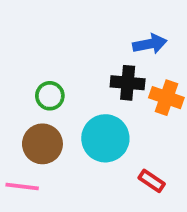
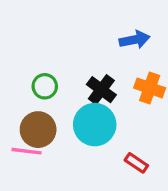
black cross: (128, 83) -> (101, 90), moved, turned 32
pink line: (22, 186) -> (26, 151), moved

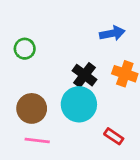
green circle: (45, 86) -> (25, 49), moved
pink line: (26, 151) -> (37, 140), moved

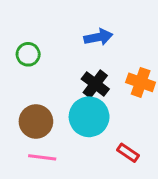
blue arrow: (112, 33) -> (98, 37), moved

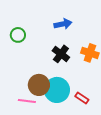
cyan circle: (89, 117) -> (57, 90), moved
brown circle: (36, 121) -> (39, 85), moved

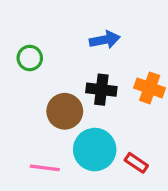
black cross: (61, 54) -> (101, 90), turned -30
brown circle: (39, 85) -> (65, 111), moved

